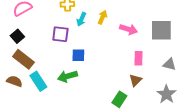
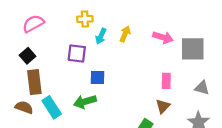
pink arrow: (128, 29) -> (163, 37), moved
brown rectangle: (23, 59) -> (34, 82), turned 45

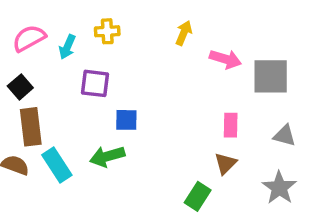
yellow arrow: (125, 34) -> (184, 33), moved
cyan arrow: (101, 36) -> (67, 47), moved

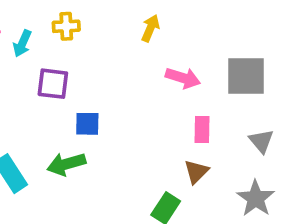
pink arrow: (225, 59) -> (183, 78), moved
gray triangle: (285, 136) -> (261, 141), turned 35

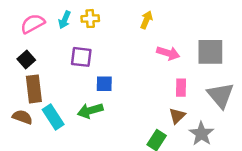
cyan arrow: (22, 43) -> (65, 20), moved
gray triangle: (261, 141) -> (221, 95), size x1.6
gray star: (256, 198) -> (201, 134), moved

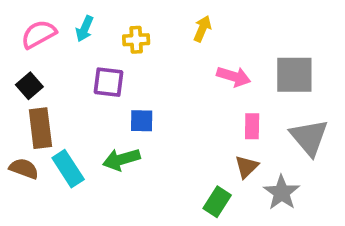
yellow cross: (90, 19) -> (136, 40), moved

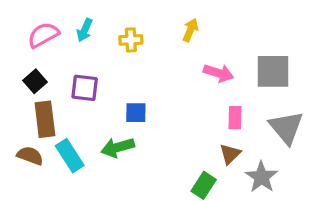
purple square: (109, 82) -> (85, 88), moved

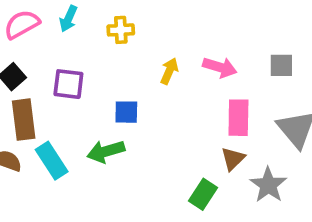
yellow arrow: (190, 30) -> (169, 71), moved
gray square: (273, 71) -> (281, 65), size x0.6
pink rectangle: (235, 118) -> (238, 118), size x1.4

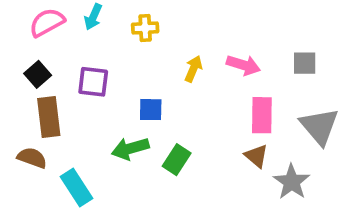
brown triangle: (233, 159) -> (256, 156), turned -35
cyan rectangle: (52, 161) -> (77, 187), moved
green rectangle: (203, 194) -> (177, 160), moved

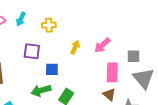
gray square: (305, 63) -> (133, 56), moved
pink arrow: (243, 65) -> (102, 45), turned 120
purple square: (93, 82) -> (32, 51), moved

